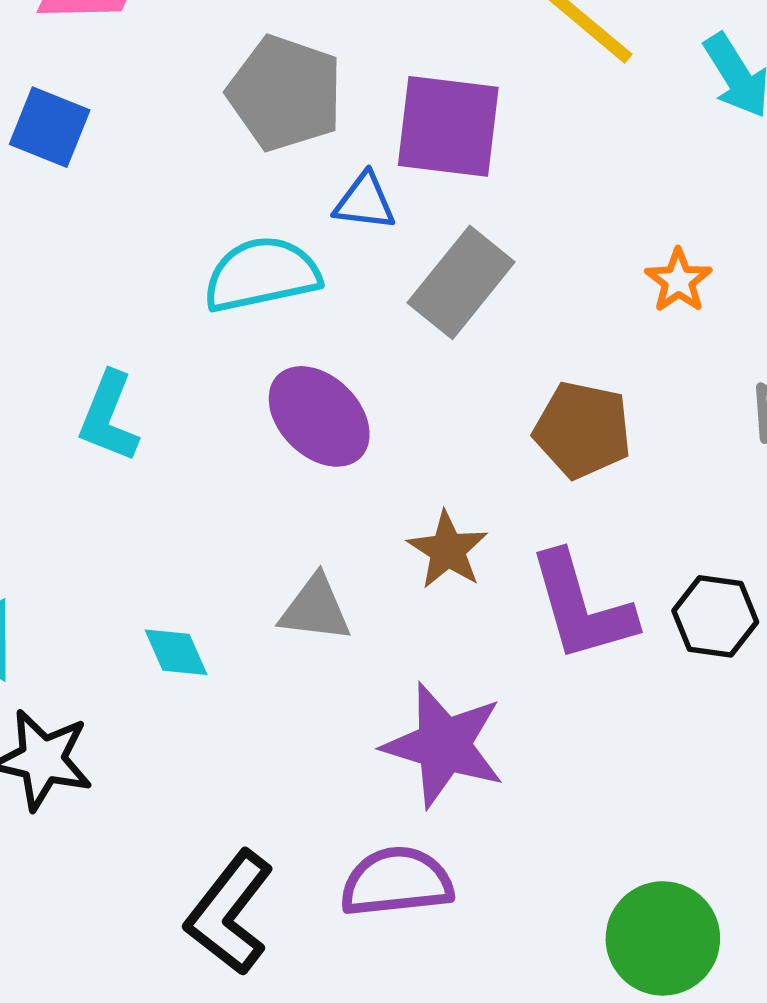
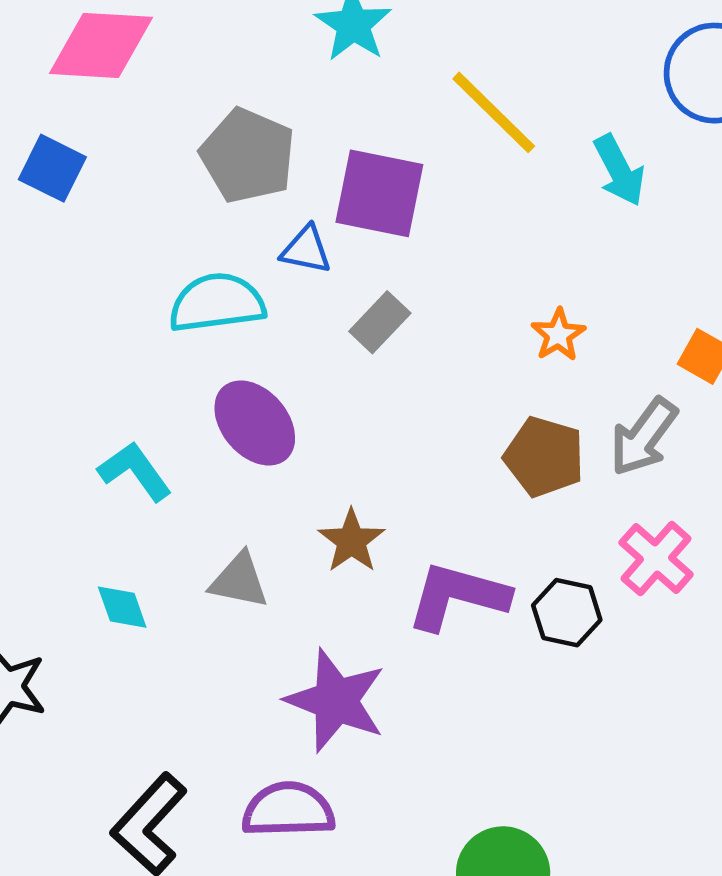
gray rectangle: (461, 282) -> (380, 322), size x0.7
cyan L-shape: (109, 417) -> (135, 471), moved, turned 118
brown pentagon: (583, 430) -> (544, 457), moved
purple L-shape: (581, 607) -> (458, 596), turned 117

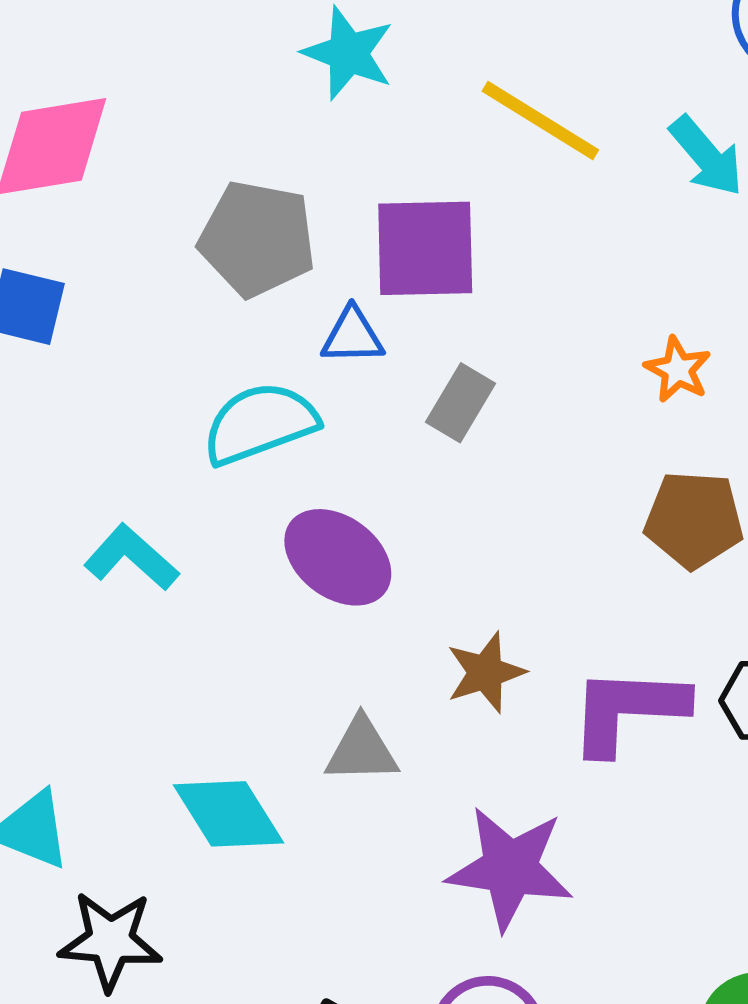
cyan L-shape: (135, 471) -> (131, 558), moved
brown star: (352, 541) -> (486, 672), turned 30
cyan diamond: (122, 607) -> (229, 814), size x1.6

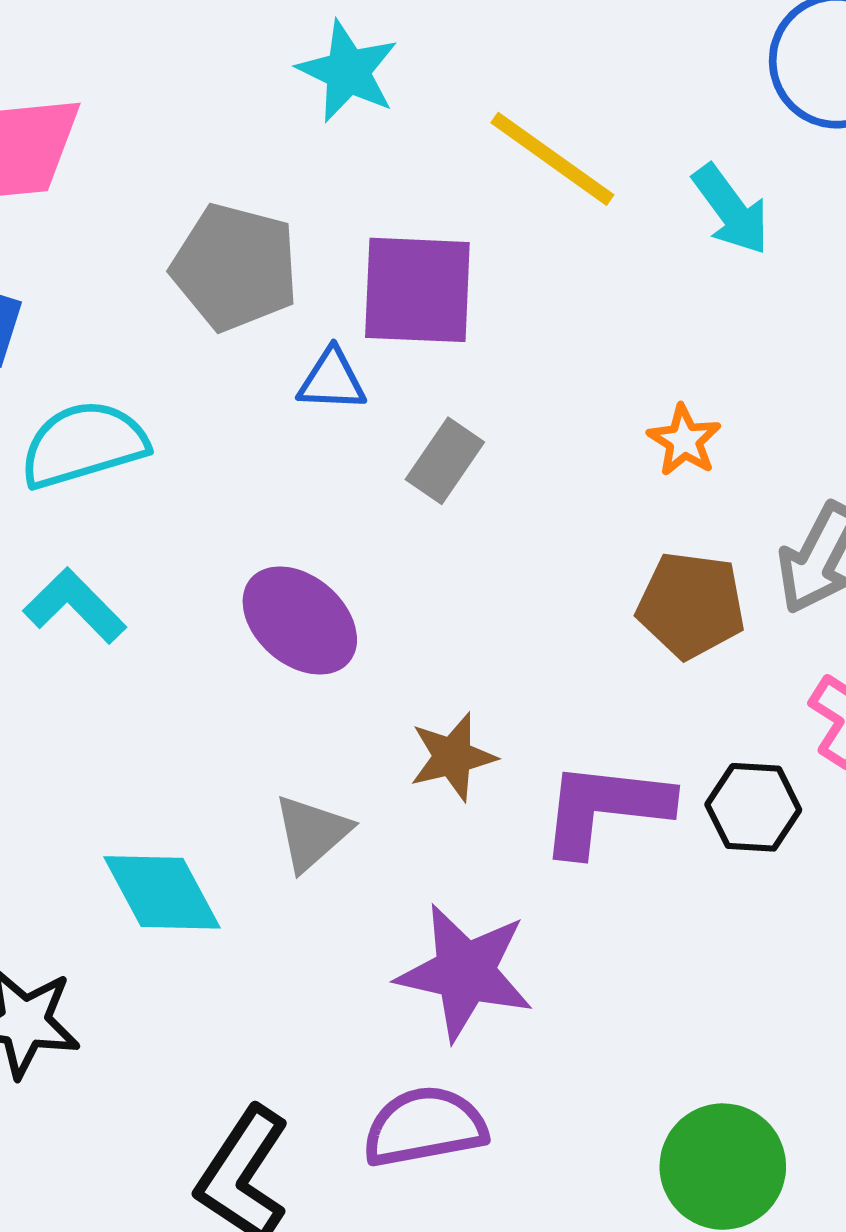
cyan semicircle: (260, 423) -> (84, 444), moved
gray triangle: (362, 750) -> (312, 833), turned -44

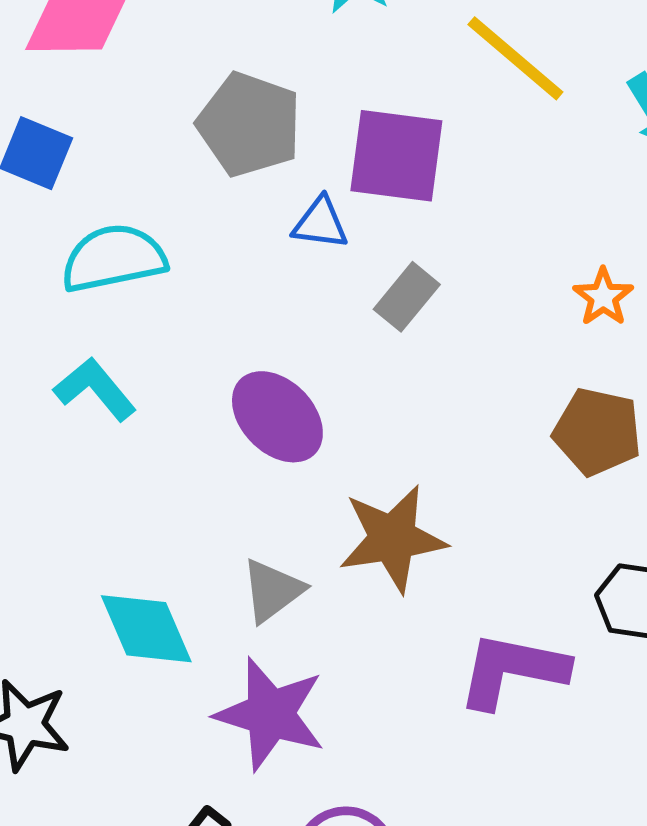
brown star: (453, 757) -> (392, 539), size x1.5
purple L-shape: (605, 808) -> (512, 670), moved
purple star: (465, 972) -> (270, 714), moved

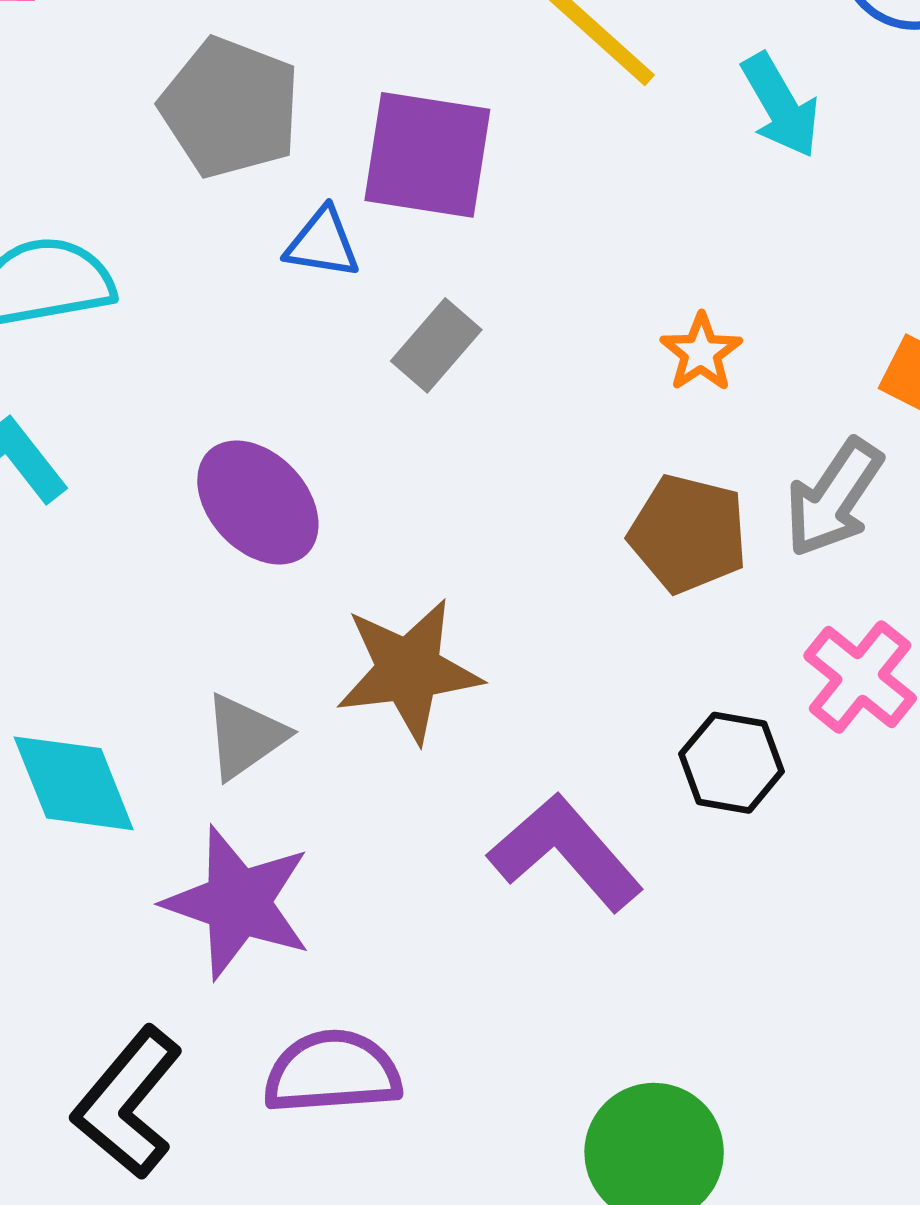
purple L-shape: (512, 670) -> (566, 852), turned 36

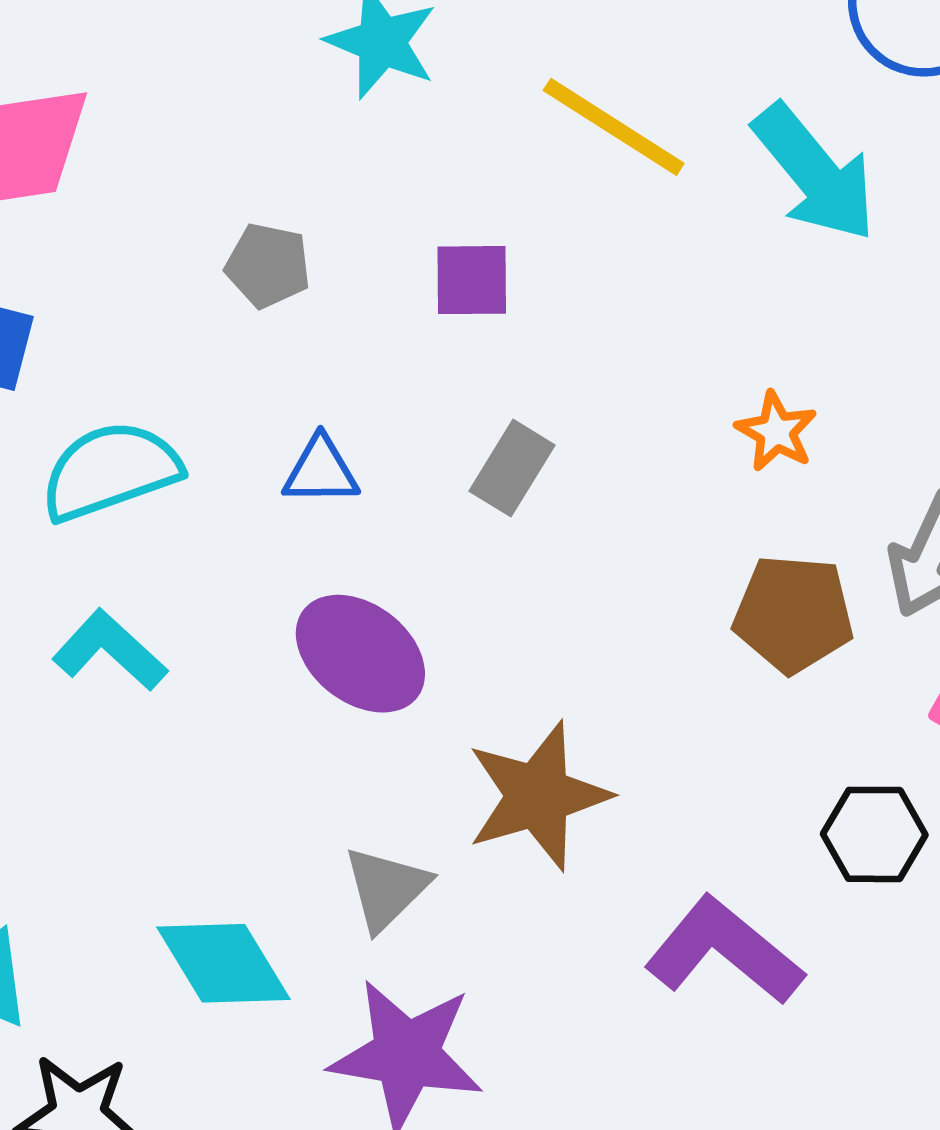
cyan arrow: (781, 105) -> (815, 173), size x1.4
gray pentagon: (230, 108) -> (268, 265), size x0.6
purple square: (427, 155) -> (472, 280), size x0.6
blue triangle: (323, 243) -> (321, 471), moved

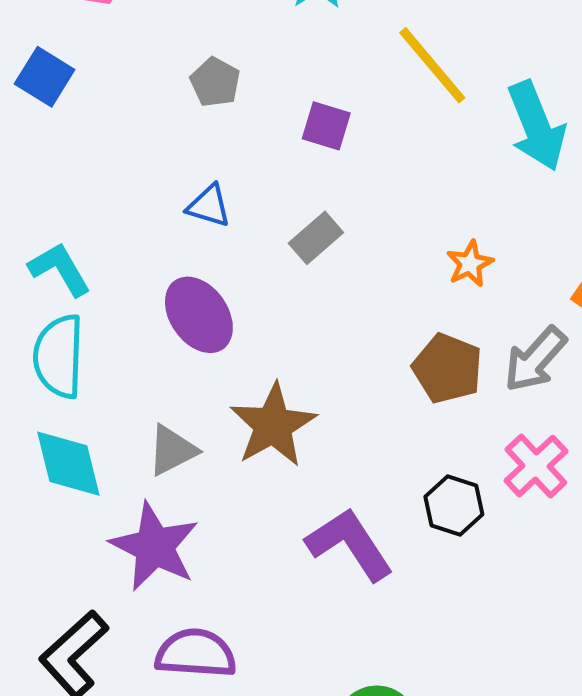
cyan semicircle: (110, 471) -> (59, 356), moved, turned -86
brown star: (538, 796) -> (273, 425), turned -30

